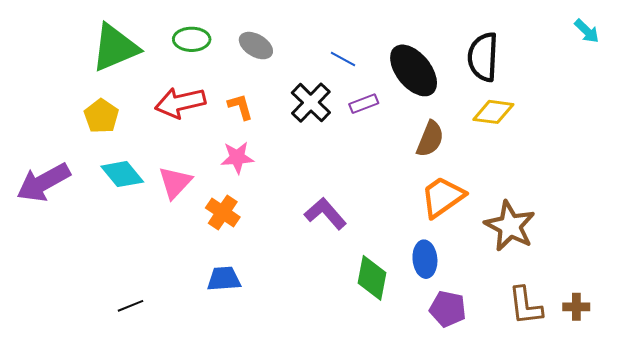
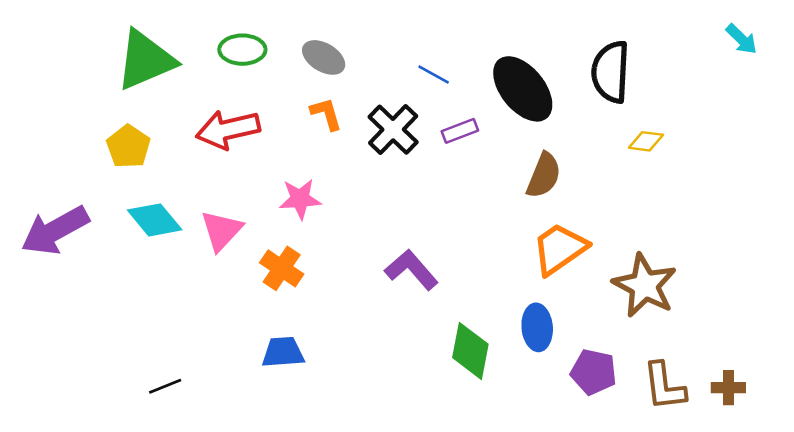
orange L-shape: (240, 107) -> (326, 114), moved
yellow diamond: (493, 112) -> (646, 141), moved, size x0.7
purple pentagon: (448, 309) -> (594, 372), moved

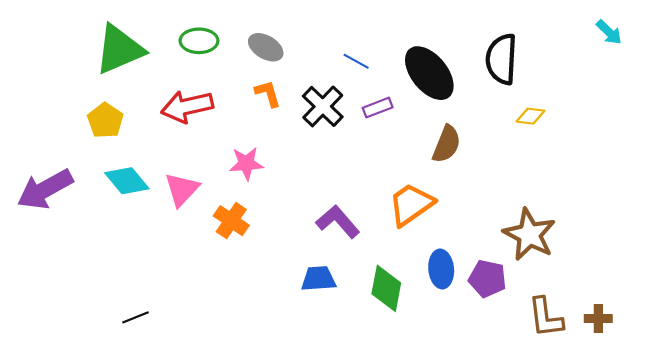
orange trapezoid: (559, 249) -> (411, 204), moved
blue trapezoid: (283, 352) -> (318, 279), moved
purple pentagon: (594, 372) -> (487, 279), moved

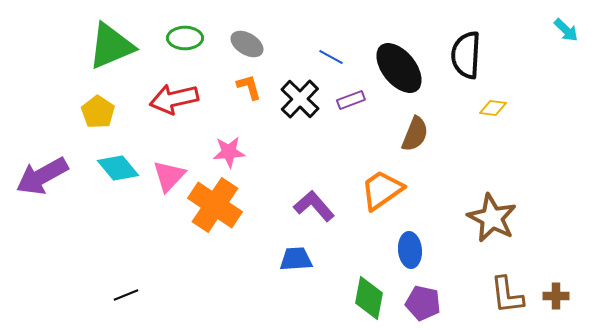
orange cross: (231, 221) -> (215, 205), size x1.6
purple pentagon: (487, 279) -> (423, 303), moved
green diamond: (386, 288) -> (369, 298), moved

